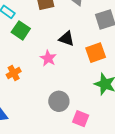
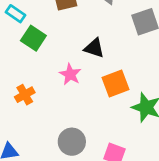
orange square: (96, 53) -> (116, 84), moved
gray circle: (59, 101) -> (72, 142), moved

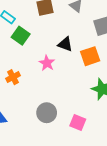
orange square: (116, 84) -> (90, 56), moved

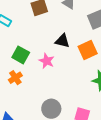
green square: (21, 36) -> (21, 55), moved

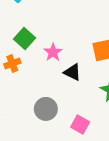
black triangle: (62, 41) -> (72, 72), moved

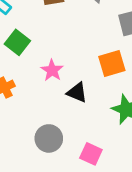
green square: (25, 38) -> (17, 42), moved

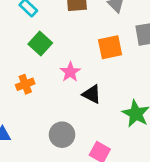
orange square: (112, 64) -> (110, 47), moved

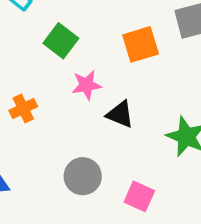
green square: (40, 43) -> (61, 41), moved
pink star: (70, 72) -> (87, 85), turned 30

